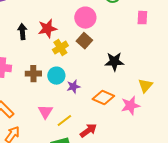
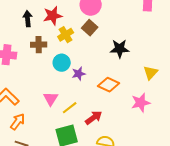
brown cross: (33, 74) -> (39, 45), moved
pink star: (130, 106) -> (141, 103), moved

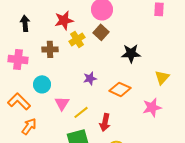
black arrow: (28, 19) -> (25, 23), moved
cyan circle: (62, 63) -> (42, 84), moved
red arrow: (94, 118) -> (105, 122), turned 138

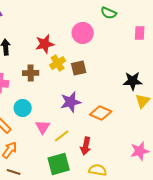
brown square: (101, 32) -> (79, 68), moved, turned 35
black star: (131, 53) -> (133, 81), moved
purple star: (90, 78) -> (71, 102), size x1.5
pink star: (152, 107) -> (140, 151), moved

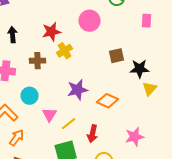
brown square: (79, 68) -> (117, 56), moved
pink star: (140, 151) -> (135, 137), moved

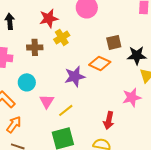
orange diamond: (108, 101) -> (100, 63), moved
red arrow: (93, 134) -> (109, 120), moved
pink star: (135, 137) -> (132, 97), moved

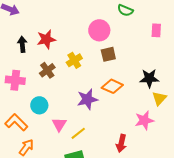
red star: (49, 18) -> (46, 39), moved
brown square: (114, 42) -> (108, 54), moved
brown cross: (35, 47) -> (47, 70), turned -35

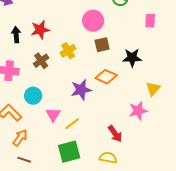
black star: (149, 78) -> (132, 58), moved
red arrow: (121, 143) -> (115, 134), turned -48

